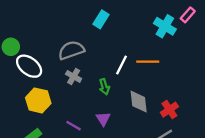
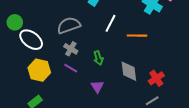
white line: (122, 65) -> (111, 23), moved
purple line: (74, 126) -> (71, 68), moved

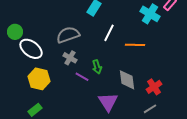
purple line: (71, 68) -> (82, 77), moved
purple triangle: (97, 86) -> (108, 102), moved, size x1.5

